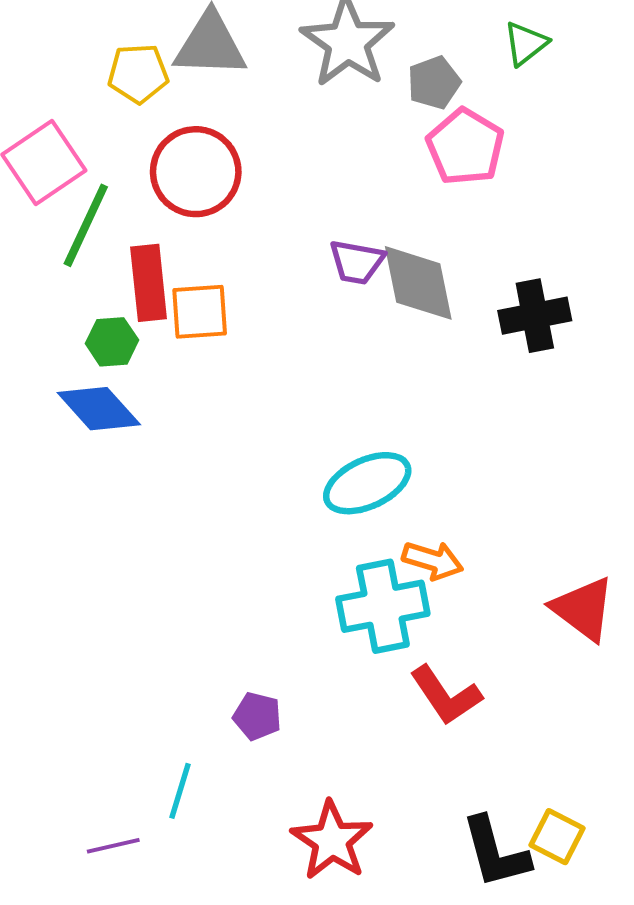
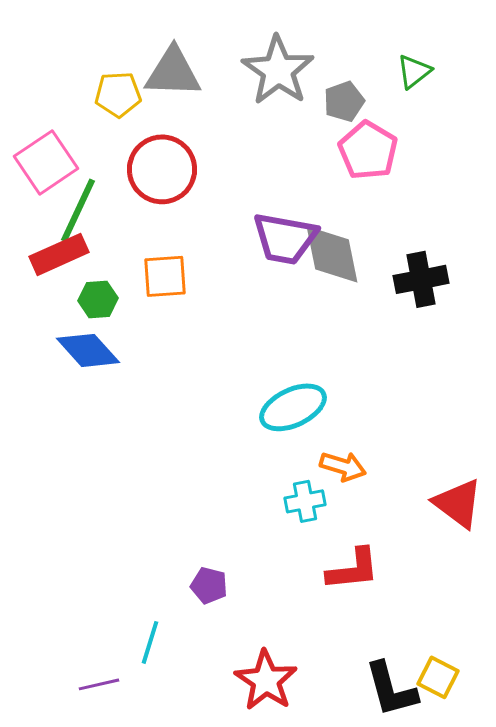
purple trapezoid: (357, 262) -> (285, 238), size x1.5
red rectangle: (149, 283) -> (59, 254), moved, turned 72
cyan cross: (383, 606) -> (305, 501), size x0.6
red L-shape: (446, 695) -> (353, 569), turned -62

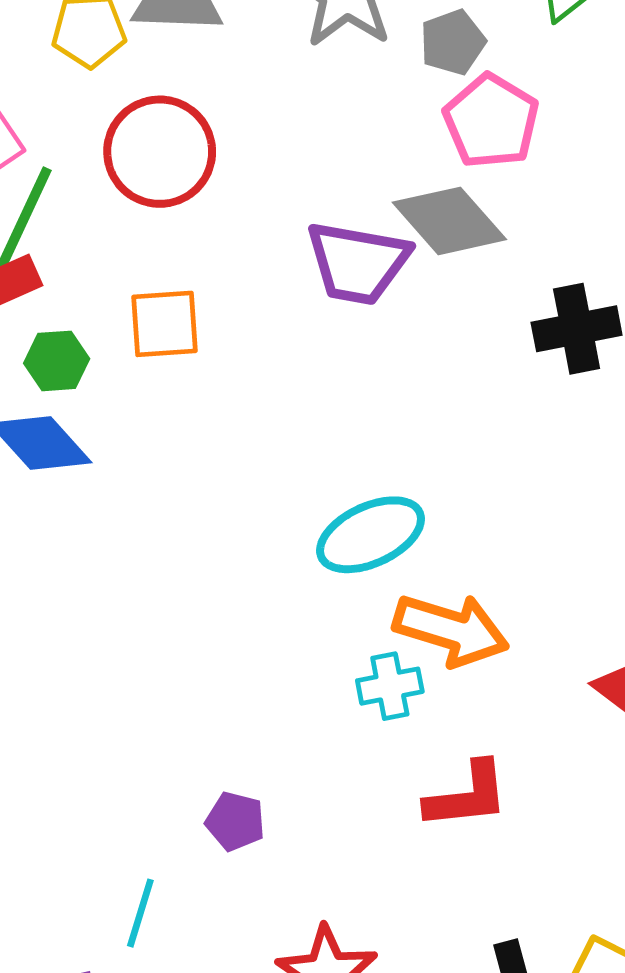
gray diamond: (332, 254) -> (449, 221), moved, turned -30
orange arrow: (343, 466) -> (451, 630), size x1.5

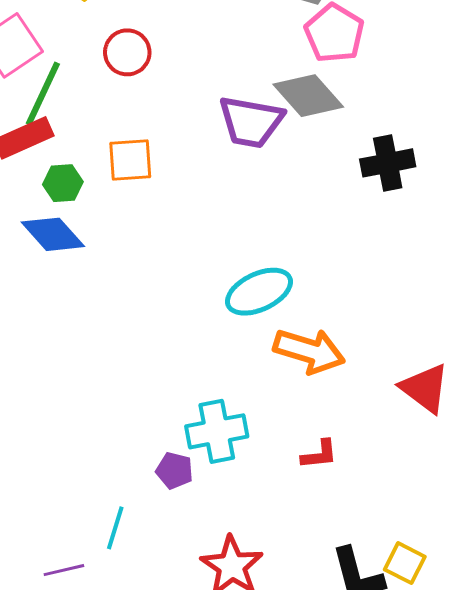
red circle: (160, 152) -> (127, 52), size x0.7
cyan cross: (390, 686) -> (217, 431), moved, size x1.5
red L-shape: (467, 796) -> (319, 454), size x0.7

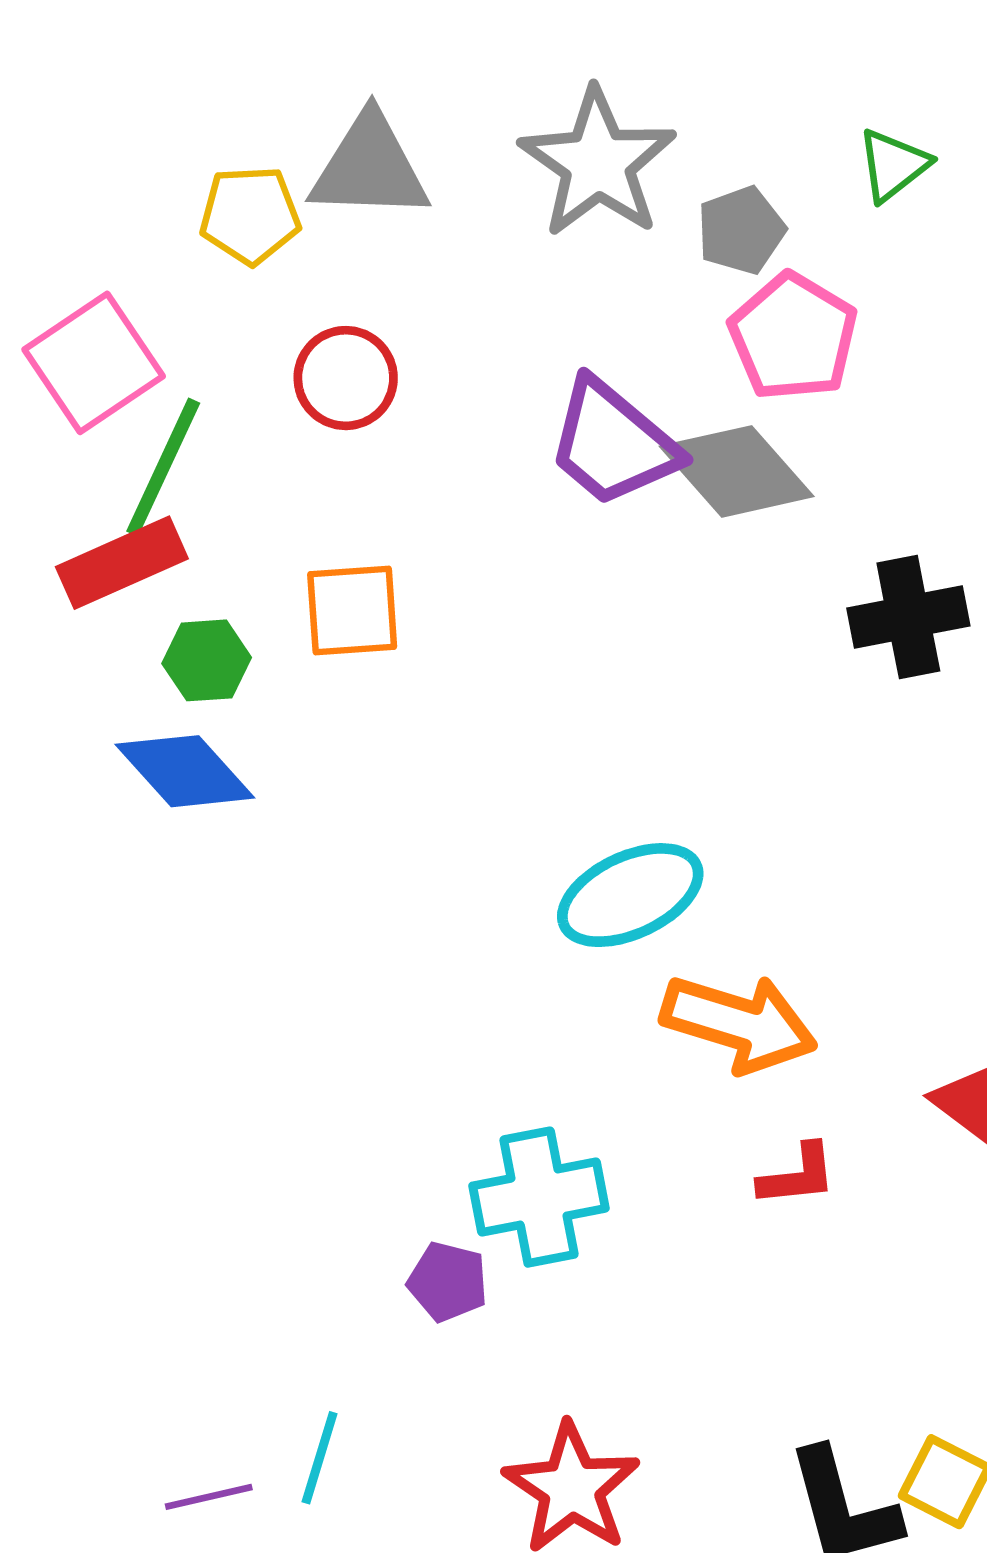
purple trapezoid: (251, 122) -> (613, 443), moved, turned 30
red L-shape: (319, 454) -> (798, 1175), moved
cyan line: (115, 528) -> (320, 1458), moved

